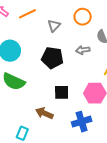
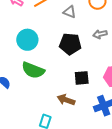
gray triangle: (54, 26) -> (70, 12), turned -48

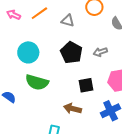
gray arrow: (100, 34) -> (100, 52), moved
black pentagon: (70, 44) -> (71, 53), turned 30

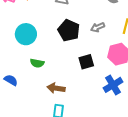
green semicircle: (37, 82) -> (37, 63), size x0.6
brown arrow: (72, 109) -> (56, 88), moved

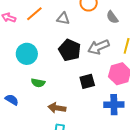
gray arrow: (98, 27) -> (98, 47), size x1.5
blue cross: (113, 85) -> (114, 105), turned 30

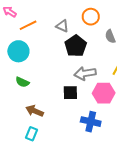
orange line: (34, 14) -> (28, 25), moved
gray arrow: (98, 47) -> (85, 73), moved
black pentagon: (70, 50) -> (76, 46), moved

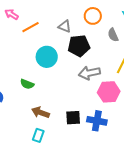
black pentagon: (76, 46) -> (79, 46), turned 30
cyan circle: (18, 51) -> (47, 57), moved
black square: (70, 93) -> (73, 118), moved

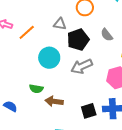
gray semicircle: (113, 35) -> (107, 35), moved
gray arrow: (89, 73) -> (82, 66), moved
brown arrow: (40, 112) -> (54, 101), moved

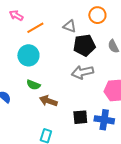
cyan circle: (49, 58) -> (28, 55), moved

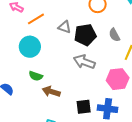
gray triangle: (70, 26) -> (65, 27), moved
gray arrow: (82, 72) -> (84, 62), turned 35

